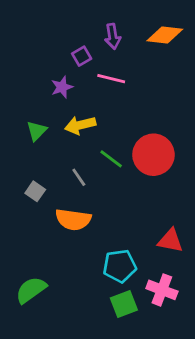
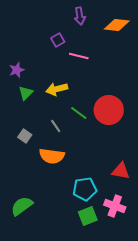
purple arrow: (113, 36) -> (80, 16), moved
purple star: (62, 87) -> (17, 70), moved

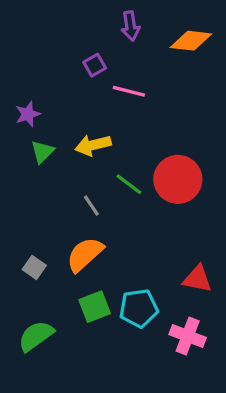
gray square: (25, 136) -> (34, 267), moved
orange semicircle: (52, 156) -> (85, 254), turned 130
green square: (88, 216) -> (95, 307), moved

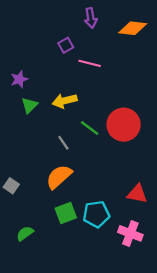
gray square: (34, 267) -> (11, 186), moved
green semicircle: (36, 336) -> (25, 233), size x0.7

